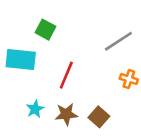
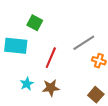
gray line: (118, 41) -> (84, 43), moved
brown square: (99, 117) -> (96, 95), moved

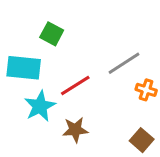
red line: (51, 58) -> (75, 85), turned 35
cyan star: (27, 84) -> (40, 106), moved, size x1.5

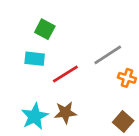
cyan rectangle: (24, 68) -> (35, 59), moved, size x0.7
cyan star: (40, 106) -> (35, 116), moved

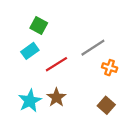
cyan rectangle: (35, 59) -> (30, 51), turned -42
brown star: (65, 113) -> (56, 97), turned -30

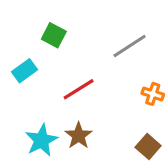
gray line: (93, 48) -> (130, 46), moved
cyan rectangle: (30, 51) -> (24, 71), moved

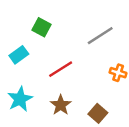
cyan star: (41, 140) -> (20, 99), moved
brown square: (148, 146) -> (98, 113), moved

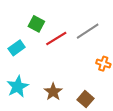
red line: (61, 69) -> (56, 38), moved

